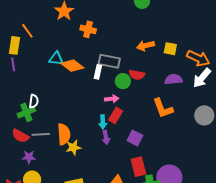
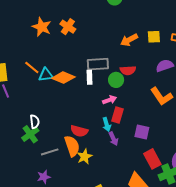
orange cross: (88, 29) -> (68, 27), moved, turned 35
orange line: (27, 31) -> (32, 68), moved
red semicircle: (20, 136) -> (79, 131), moved

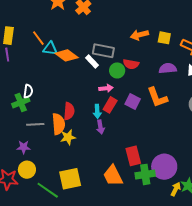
white rectangle: (89, 77) -> (92, 62), turned -56
red semicircle: (79, 131) -> (69, 111), turned -114
purple square: (142, 132) -> (133, 102), moved

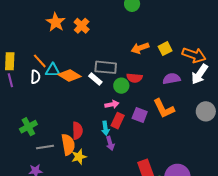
yellow square: (164, 38) -> (165, 49), turned -32
white semicircle: (28, 91) -> (35, 77), moved

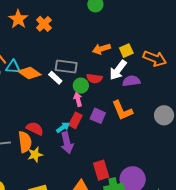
white arrow: (200, 74) -> (118, 70), moved
pink arrow: (112, 104) -> (78, 99), moved, turned -96
cyan arrow: (105, 128) -> (63, 127), turned -120
red semicircle: (77, 131) -> (35, 129), turned -66
purple arrow: (110, 143) -> (67, 143), size x1.5

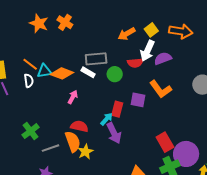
red semicircle: (94, 78) -> (135, 63), moved
pink arrow: (78, 99) -> (73, 97), moved, turned 56
red rectangle: (101, 170) -> (165, 142), moved

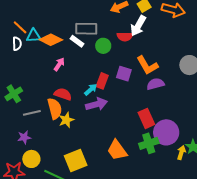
purple semicircle: (163, 58) -> (155, 84), moved
purple arrow: (114, 133) -> (96, 104), turned -85

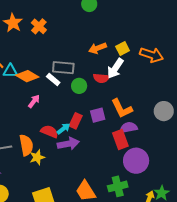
purple square: (124, 74) -> (98, 115), turned -35
red semicircle: (63, 94) -> (49, 131), moved
red rectangle: (146, 118) -> (120, 139), moved
purple circle: (166, 132) -> (136, 161), moved

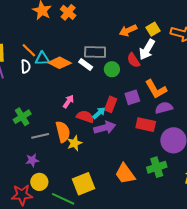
red semicircle: (101, 78) -> (133, 60), turned 56
pink arrow: (34, 101) -> (68, 101), moved
red rectangle: (120, 139) -> (146, 125), moved, turned -54

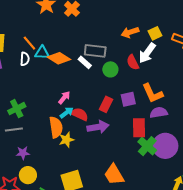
cyan arrow: (99, 113) -> (67, 113), moved
red rectangle: (146, 125) -> (139, 128), turned 72
gray line: (40, 136) -> (14, 129), moved
green cross: (157, 167) -> (147, 146), moved, turned -36

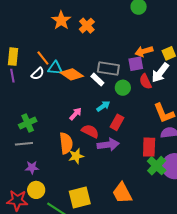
white semicircle: (25, 59) -> (38, 74), turned 40
purple square: (128, 99) -> (136, 64), moved
cyan arrow: (67, 113) -> (103, 106), moved

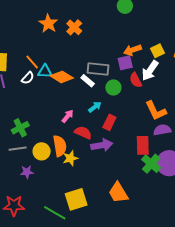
yellow circle: (36, 190) -> (42, 151), moved

